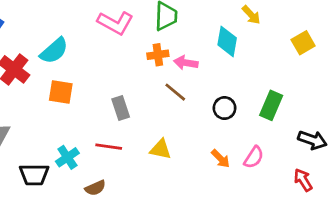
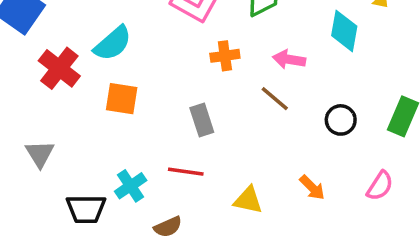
orange cross: (158, 55) -> (225, 56), moved
yellow triangle: (161, 149) -> (248, 200), moved
orange arrow: (221, 159) -> (312, 188), moved

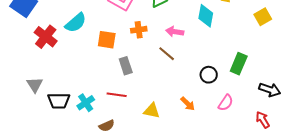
orange square: (122, 99) -> (107, 40), moved
black circle: (341, 120) -> (209, 75), moved
black trapezoid: (86, 209) -> (59, 101), moved

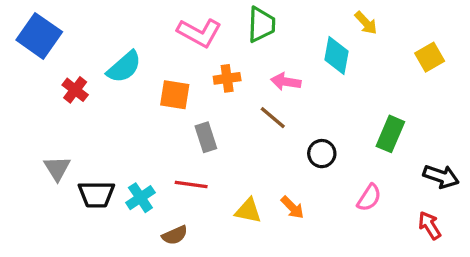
red cross: (46, 37) -> (75, 90), size x0.7
black circle: (209, 75) -> (322, 154), moved
orange arrow: (188, 104) -> (292, 207), moved

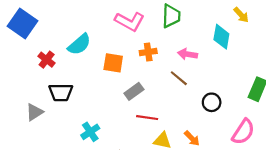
gray rectangle: (206, 137) -> (134, 91), turned 72
gray triangle: (57, 168) -> (35, 112), turned 30
red line: (191, 185) -> (147, 118), moved
black trapezoid: (96, 194) -> (61, 92), moved
pink semicircle: (369, 198) -> (243, 132), size x1.4

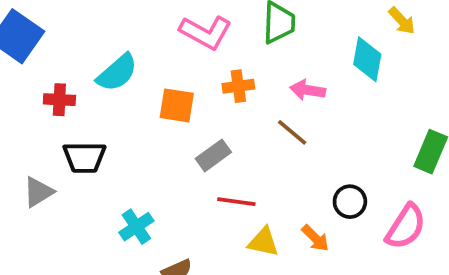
red cross: (47, 60) -> (59, 100), turned -35
black circle: (212, 102) -> (350, 202), moved

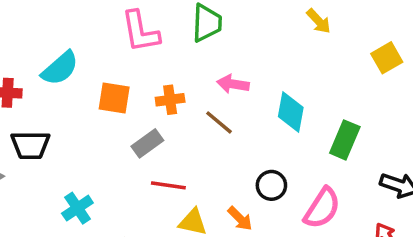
pink L-shape: (206, 32) -> (140, 32), turned 51
cyan diamond: (367, 59) -> (291, 112), moved
orange cross: (238, 86) -> (170, 100), moved

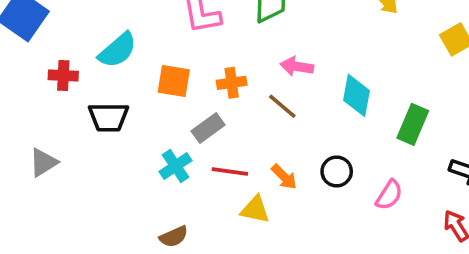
black trapezoid: (30, 145) -> (109, 117), moved
cyan cross: (77, 208) -> (176, 166), moved
pink semicircle: (322, 208) -> (389, 195), size x0.7
orange arrow: (240, 219) -> (284, 177), moved

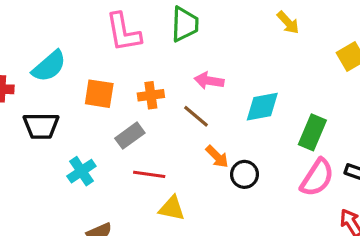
cyan diamond: (357, 95) -> (262, 107), turned 69
cyan cross: (176, 166) -> (81, 171), moved
orange arrow: (284, 177) -> (217, 157), moved
pink semicircle: (389, 195) -> (317, 178), moved, size x1.4

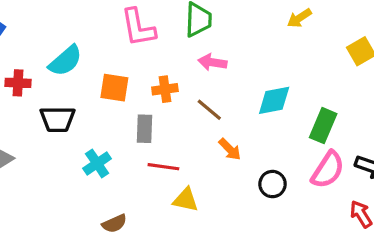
yellow arrow: (288, 23) -> (299, 18), turned 100
pink arrow: (209, 81) -> (212, 62), moved
gray rectangle: (130, 136) -> (144, 129), turned -52
black circle: (244, 174) -> (272, 184), moved

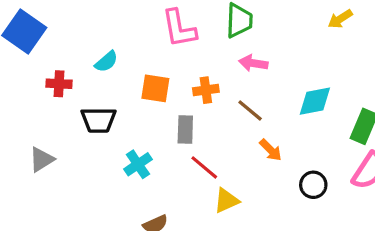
cyan semicircle: (65, 61) -> (106, 62), size x0.7
red line: (163, 167) -> (204, 167), turned 32
yellow triangle: (186, 200) -> (226, 201), turned -36

